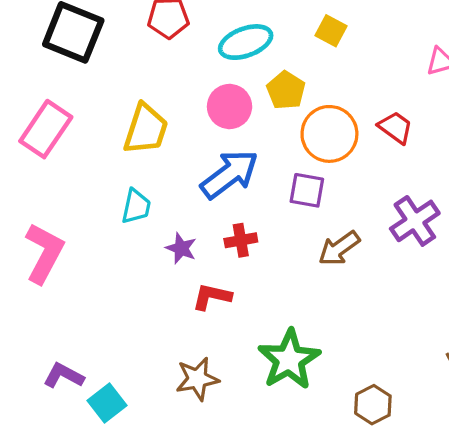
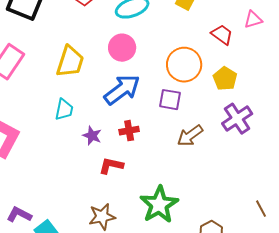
yellow pentagon: (286, 90) -> (225, 79), moved
red trapezoid: (395, 127) -> (222, 35), moved

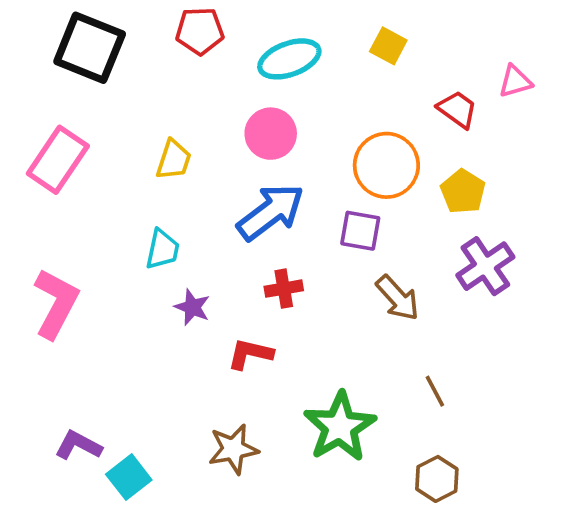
yellow trapezoid: (70, 62) -> (174, 160), size x0.7
purple star: (92, 136) -> (192, 307), moved
brown arrow: (190, 136) -> (398, 298), turned -96
brown line: (261, 209) -> (435, 391), moved

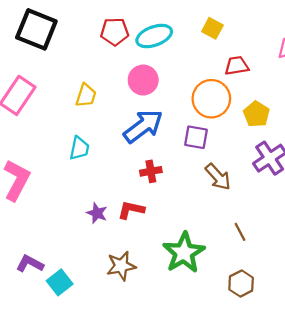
red pentagon: (200, 31) -> (115, 32), moved
red trapezoid: (457, 109) -> (237, 66), moved, turned -45
purple star: (192, 307) -> (97, 213), moved

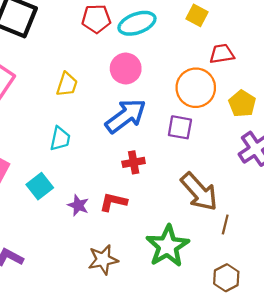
brown arrow: (218, 177) -> (199, 192), moved, size x1.4
brown line: (240, 232) -> (225, 225), turned 42
cyan square: (60, 282) -> (40, 186), moved

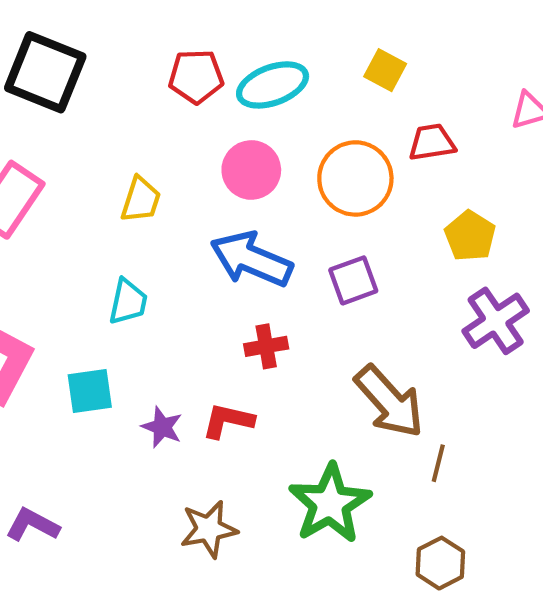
orange circle: (196, 88) -> (355, 178), moved
blue arrow: (126, 116) -> (251, 259), turned -120
purple square: (180, 127) -> (353, 280), turned -30
cyan square: (40, 186) -> (90, 391), turned 30

